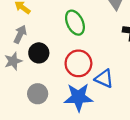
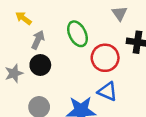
gray arrow: (20, 34) -> (38, 40), moved
red circle: (78, 63) -> (105, 58), moved

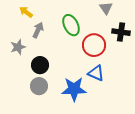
black circle: (40, 65) -> (40, 65), moved
gray star: (14, 73) -> (18, 47), moved

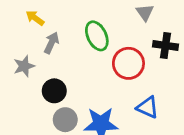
blue triangle: (96, 73) -> (148, 107), moved
gray circle: (39, 86) -> (65, 120), moved

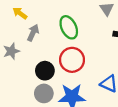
red circle: (128, 63) -> (72, 60), moved
black circle: (54, 91) -> (45, 71), moved

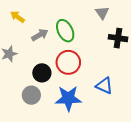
gray arrow: (33, 33) -> (40, 35), moved, turned 35
gray circle: (44, 93) -> (31, 95), moved

